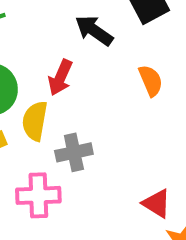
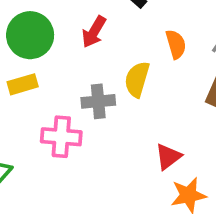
yellow semicircle: (35, 121) -> (137, 79), moved
red triangle: (157, 203) -> (168, 157), turned 44

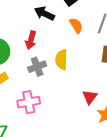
orange semicircle: (176, 44) -> (76, 25), moved
gray cross: (98, 101) -> (37, 67), moved

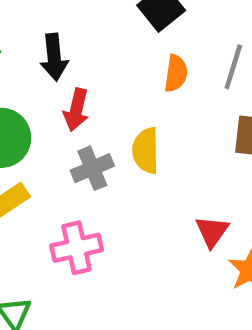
black arrow: (44, 14) -> (54, 57), moved, turned -120
orange semicircle: (76, 25) -> (176, 73), turned 42

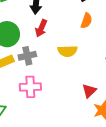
yellow semicircle: (146, 151) -> (67, 51), turned -102
gray cross: (92, 168) -> (27, 56), moved

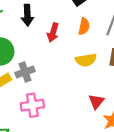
red arrow: (41, 28) -> (53, 32), moved
yellow semicircle: (67, 51) -> (86, 60), moved

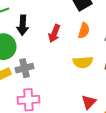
black arrow: (27, 15) -> (23, 25), moved

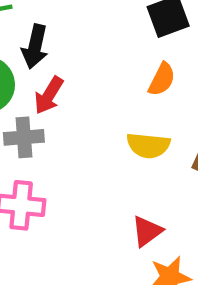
red arrow: (54, 34) -> (49, 95), moved

